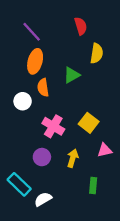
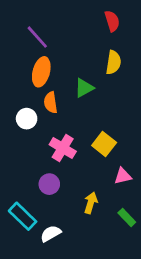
red semicircle: (81, 26) -> (112, 21), moved
yellow arrow: (73, 158) -> (91, 203), moved
green rectangle: (93, 186) -> (127, 218), moved, turned -49

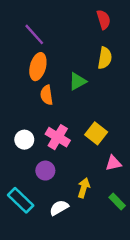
white circle: (27, 119) -> (24, 140), moved
white semicircle: (51, 234) -> (59, 208), moved

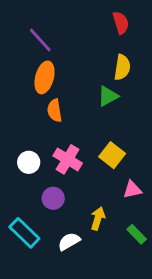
green triangle: (78, 81) -> (108, 96), moved

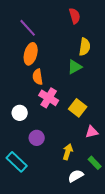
red semicircle: (121, 23) -> (75, 16), moved
pink cross: (68, 159) -> (49, 98), moved
white semicircle: (69, 241) -> (76, 176), moved

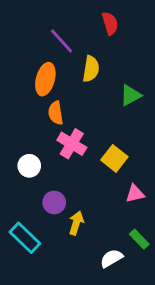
purple line: (28, 28) -> (62, 41), moved
yellow semicircle: (85, 47) -> (91, 69), moved
green triangle: (75, 67) -> (131, 95), moved
yellow arrow: (68, 152) -> (76, 223), moved

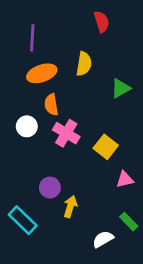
purple line: (62, 41) -> (32, 38), moved, turned 45
orange ellipse: (45, 79) -> (42, 73), turned 56
white circle: (29, 166) -> (27, 126), moved

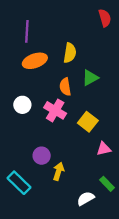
red semicircle: (102, 22) -> (105, 18), moved
green triangle: (121, 88) -> (90, 78), moved
orange semicircle: (51, 105) -> (65, 87), moved

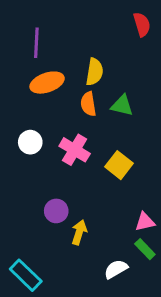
green triangle: (90, 78) -> (122, 105), turned 42
orange semicircle: (65, 87) -> (88, 104), moved
pink triangle: (104, 149) -> (145, 222), moved
cyan rectangle: (19, 183) -> (26, 275), moved

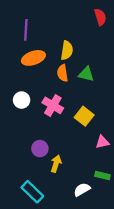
pink triangle: (145, 222) -> (102, 142), moved
green rectangle: (145, 249) -> (102, 175), turned -32
cyan rectangle: (26, 275) -> (32, 192), moved

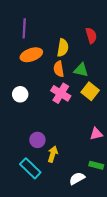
red semicircle: (100, 17) -> (91, 35), moved
pink cross: (53, 105) -> (61, 93), moved
yellow square: (84, 116) -> (90, 91), moved
cyan rectangle: (32, 192) -> (30, 168), moved

